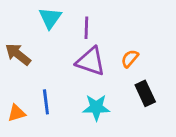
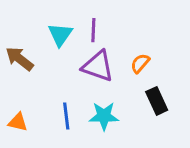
cyan triangle: (50, 18) -> (60, 35), moved
blue line: (46, 102) -> (66, 116), moved
orange triangle: (17, 113) -> (18, 122), turned 30

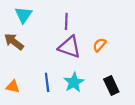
cyan triangle: (60, 35) -> (24, 15), moved
black rectangle: (157, 101) -> (111, 86), moved
cyan star: (104, 116) -> (74, 82), turned -30

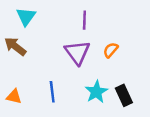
purple line: (66, 21) -> (84, 20), moved
purple triangle: (70, 47) -> (77, 52), turned 35
cyan star: (74, 82) -> (96, 92), moved

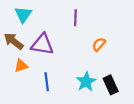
purple triangle: (77, 52) -> (42, 44), moved, turned -45
orange triangle: (14, 97) -> (21, 66), moved, turned -32

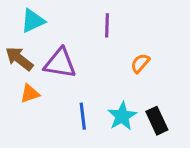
cyan triangle: (23, 15) -> (33, 21), turned 30
blue line: (47, 82) -> (83, 116), moved

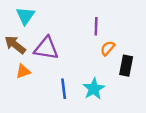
cyan triangle: (33, 21) -> (25, 16), turned -30
purple line: (107, 25) -> (96, 26), moved
black rectangle: (157, 121) -> (126, 66), moved, turned 36

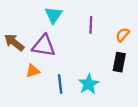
cyan triangle: (25, 16) -> (54, 15), moved
orange semicircle: (108, 48) -> (123, 35), moved
orange triangle: (23, 71) -> (33, 71), moved

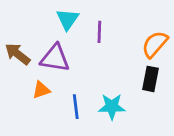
purple line: (91, 25) -> (99, 32), moved
orange semicircle: (123, 35) -> (155, 44), size x1.5
cyan star: (89, 84) -> (112, 107), turned 30

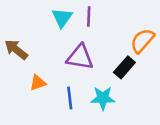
purple line: (99, 32) -> (89, 16), moved
purple triangle: (55, 58) -> (80, 57), moved
black rectangle: (151, 79) -> (124, 67), moved, turned 30

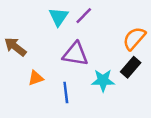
purple line: (89, 16) -> (84, 16), turned 42
black rectangle: (124, 67) -> (131, 67), moved
cyan star: (103, 98) -> (103, 80), moved

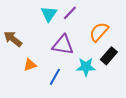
orange semicircle: (134, 38) -> (99, 32), moved
blue line: (66, 92) -> (55, 77), turned 36

